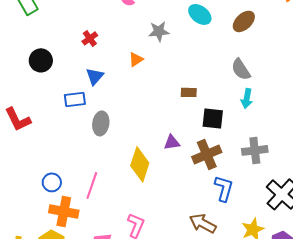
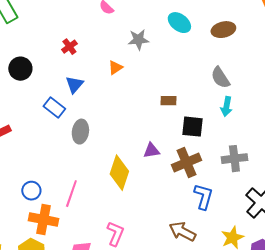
brown ellipse: (244, 21) -> (223, 30), turned 30
blue rectangle: (75, 99) -> (54, 108), turned 45

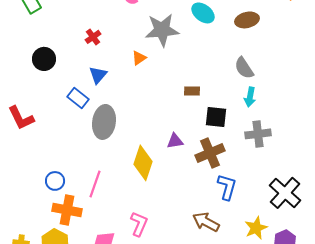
gray star: (138, 40) -> (162, 30), size x1.6
gray ellipse: (80, 132) -> (104, 122), size x1.4
gray cross: (234, 159) -> (258, 134), moved

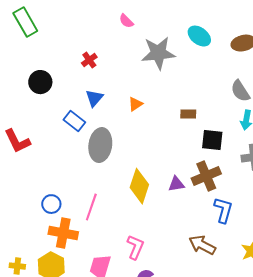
orange triangle: (139, 58) -> (135, 104), moved
purple triangle: (175, 141) -> (176, 184), moved

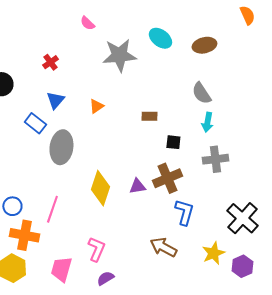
black square: (212, 140) -> (173, 142), size x0.7

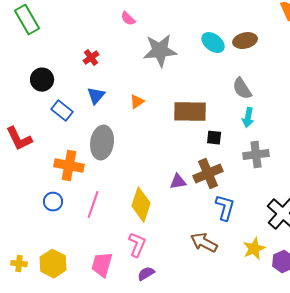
cyan ellipse: (160, 38) -> (213, 43), moved
brown rectangle: (149, 116) -> (190, 112), size x2.0
blue rectangle: (35, 123) -> (62, 111), moved
yellow diamond: (100, 188) -> (141, 205), moved
orange cross: (24, 235) -> (69, 166), moved

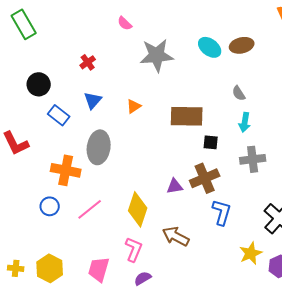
gray semicircle: (242, 89) -> (239, 93), size x0.7
pink line: (93, 205) -> (90, 209), turned 32
brown arrow: (204, 243) -> (176, 236), moved

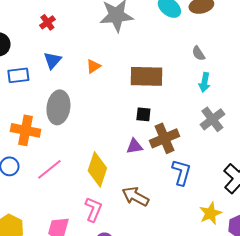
blue rectangle: (59, 115) -> (18, 75), turned -45
black square: (211, 142) -> (143, 114), moved
gray cross: (253, 159) -> (212, 119), turned -30

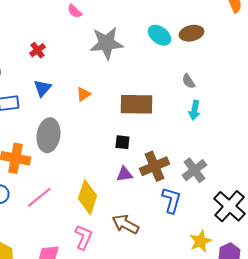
black square: (143, 114) -> (122, 142), moved
gray cross: (212, 119) -> (194, 170), moved

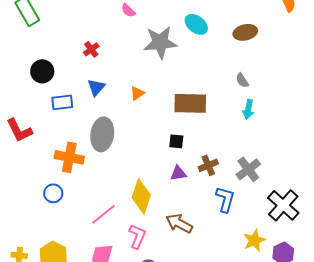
cyan ellipse: (159, 35) -> (196, 24), moved
brown cross: (154, 166) -> (208, 165), size x0.7
pink line: (39, 197) -> (103, 214), moved

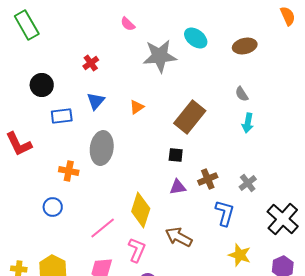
brown rectangle: (190, 103) -> (190, 117), turned -52
orange cross: (69, 157) -> (69, 171), size x0.7
gray cross: (248, 169) -> (248, 183), size x0.7
yellow star: (254, 240) -> (240, 255), moved, turned -30

